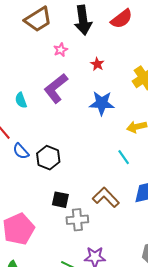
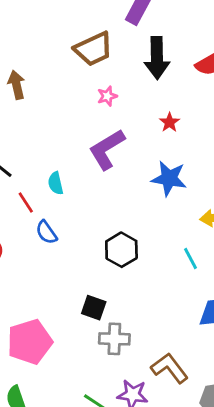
pink star: (61, 50) -> (107, 96), moved
cyan semicircle: (21, 100) -> (56, 183), moved
black hexagon: (48, 158) -> (121, 250), moved
brown L-shape: (106, 197) -> (169, 368), moved

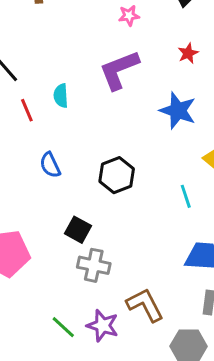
blue semicircle: (46, 232) -> (50, 165), moved

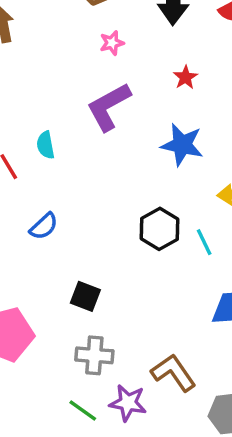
blue semicircle: (50, 165) -> (44, 226), turned -100
black hexagon: (117, 175) -> (159, 229), moved
gray cross: (94, 265) -> (94, 355), moved

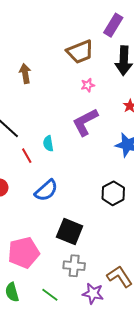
blue semicircle: (44, 226) -> (46, 190), size x1.4
black square: (85, 296) -> (70, 232), size x1.5
green line: (83, 410) -> (50, 295), moved

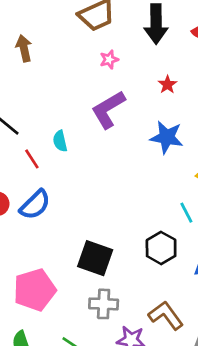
blue semicircle: (46, 190) -> (35, 205), moved
black hexagon: (113, 193) -> (161, 248), moved

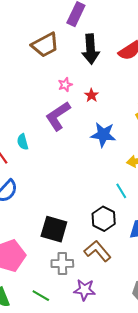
pink star: (109, 60) -> (65, 85), moved
red star: (167, 85) -> (91, 95), moved
brown L-shape: (166, 315) -> (97, 251), moved

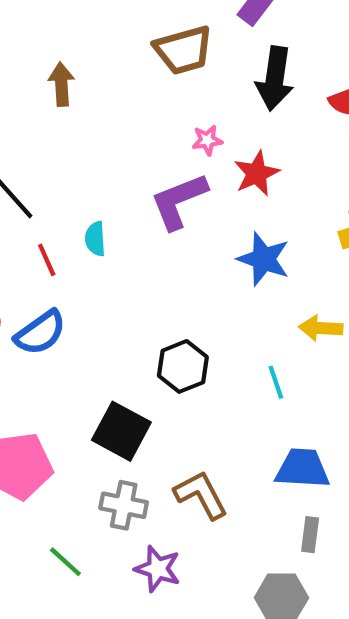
red star: (91, 95) -> (257, 173), size x1.5
black hexagon: (104, 219) -> (183, 366), moved

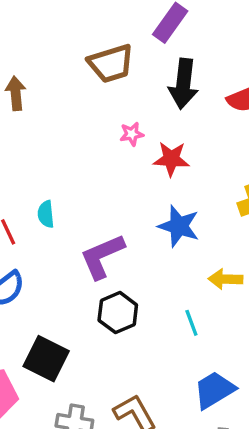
red star: (257, 173) -> (171, 159), turned 30
purple L-shape: (179, 201) -> (102, 256), moved
black square: (121, 431) -> (46, 359), moved
blue trapezoid: (302, 468) -> (214, 390), turned -33

